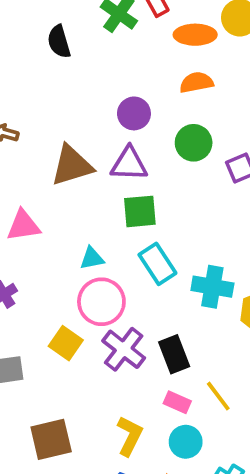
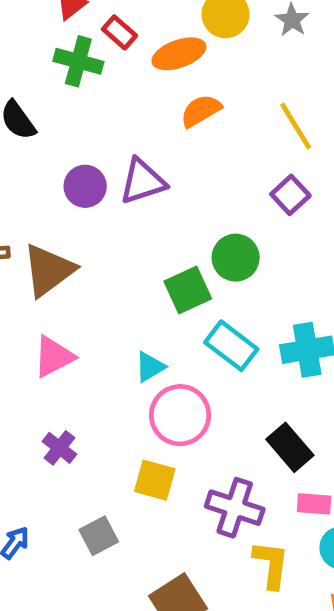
purple circle: (134, 113) -> (85, 186), moved
green circle: (194, 143) -> (236, 258), moved
purple triangle: (129, 164) -> (143, 181), moved
brown triangle: (72, 165) -> (49, 270), moved
purple cross: (124, 349) -> (235, 508), moved

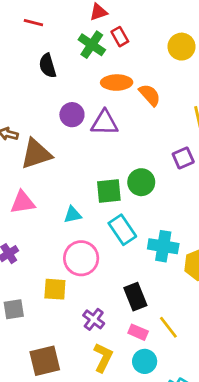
orange ellipse: (179, 54) -> (117, 83), moved
orange semicircle: (201, 111) -> (150, 95), turned 60
cyan triangle: (150, 367) -> (73, 215), moved
yellow square: (155, 480) -> (55, 289), turned -30
purple cross: (235, 508) -> (94, 319), size x0.7

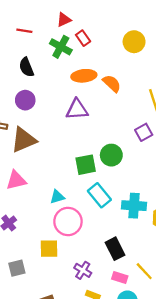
red line: (33, 23) -> (24, 31), moved
purple circle: (72, 115) -> (25, 100), moved
cyan triangle: (73, 215) -> (57, 197), moved

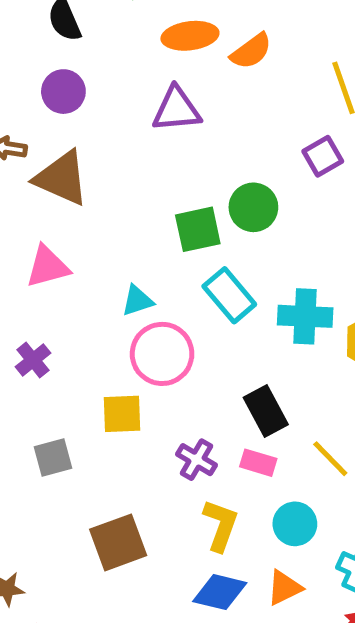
orange semicircle: (112, 83) -> (251, 51), turned 102
brown triangle: (24, 140) -> (62, 178), turned 48
pink rectangle: (120, 277) -> (258, 463), moved

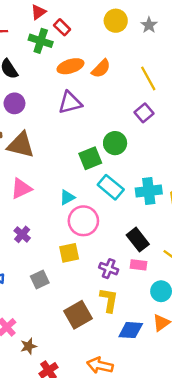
yellow L-shape: (221, 525) -> (109, 300), moved

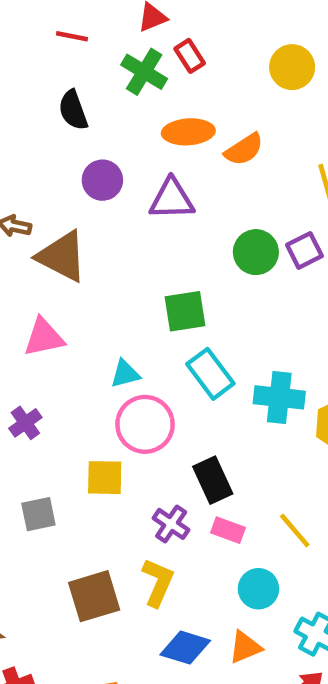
purple circle: (14, 103) -> (102, 180), moved
green circle: (115, 143) -> (256, 252), moved
black rectangle: (138, 240) -> (213, 480), moved

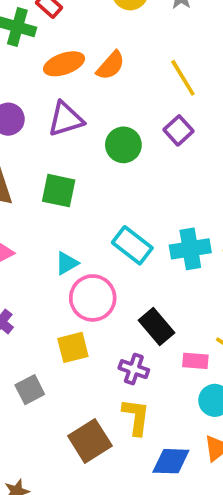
green circle: (256, 252) -> (123, 145), moved
green square: (185, 311) -> (59, 191), moved, turned 36
pink rectangle: (228, 530) -> (195, 361), moved

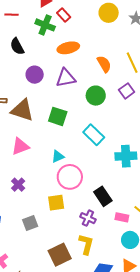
orange semicircle: (111, 66) -> (104, 64), moved, turned -78
cyan rectangle: (132, 245) -> (94, 135), moved

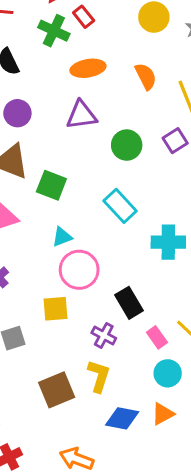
orange semicircle: (104, 64) -> (146, 76), moved
purple circle: (35, 75) -> (17, 113), moved
green square: (58, 116) -> (51, 185), moved
pink rectangle: (122, 217) -> (157, 337), turned 40

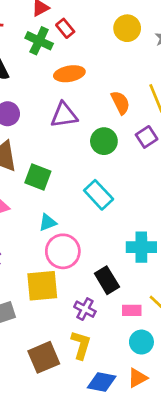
orange semicircle: (146, 76) -> (120, 103), moved
cyan cross: (168, 242) -> (141, 247), moved
yellow square: (55, 309) -> (42, 286), size x1.4
pink rectangle: (157, 337) -> (132, 310), turned -54

